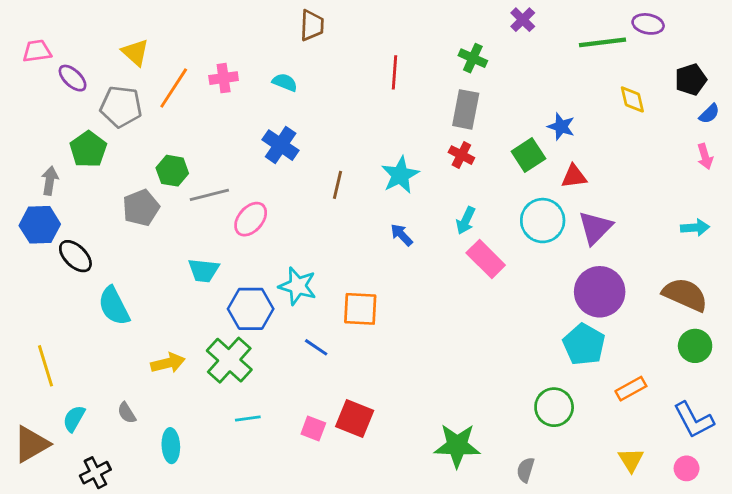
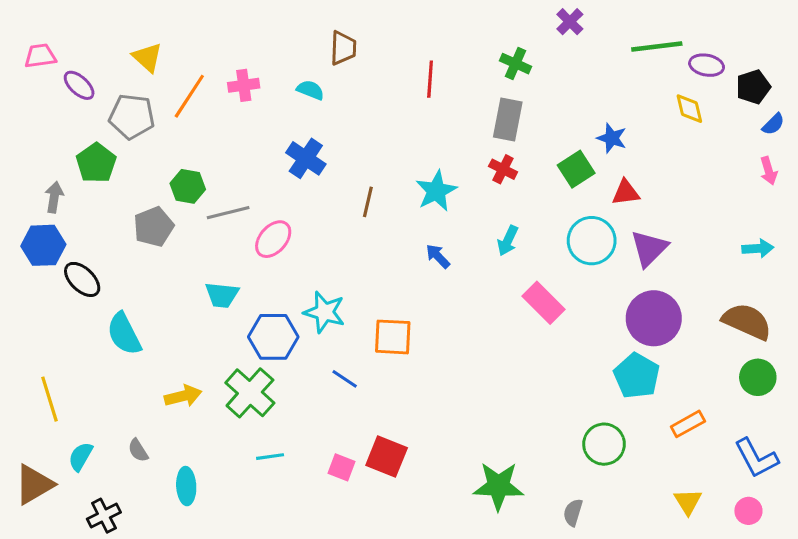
purple ellipse: (648, 24) -> (707, 65), moved
brown trapezoid: (312, 25) -> (343, 48), moved
pink rectangle: (486, 259) -> (543, 303), moved

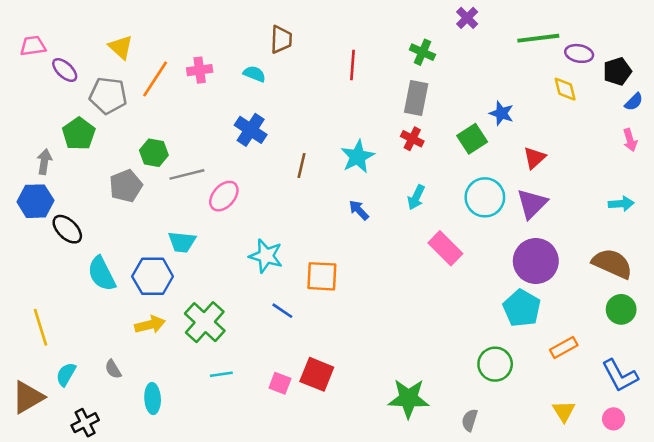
red triangle: (626, 192) -> (535, 158), moved, turned -35
blue hexagon: (273, 337) -> (153, 276), moved

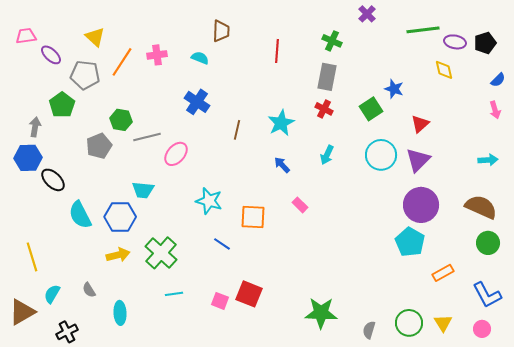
black pentagon: (617, 71) -> (485, 43), moved
pink rectangle: (445, 248) -> (300, 205), moved, size x0.6
green circle: (495, 364) -> (409, 323), moved

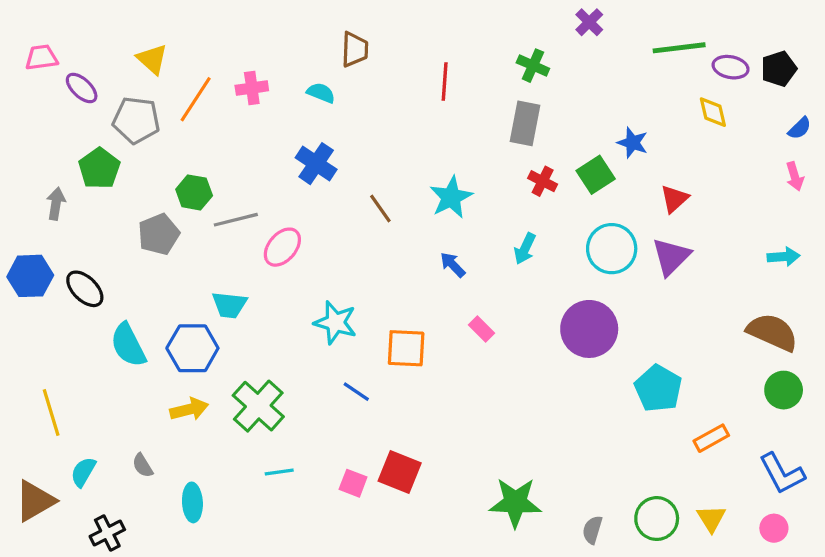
red cross: (324, 109) -> (543, 181), moved
brown line: (237, 130) -> (380, 208), turned -48
blue hexagon: (28, 158) -> (30, 276), moved
purple circle: (421, 205) -> (589, 329), moved

